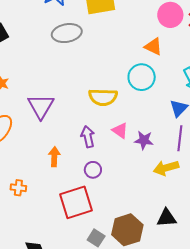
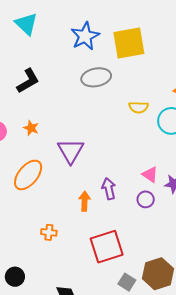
yellow semicircle: (103, 97) -> (139, 107), moved, size x0.7
purple arrow: (88, 137) -> (109, 189), moved
purple circle: (93, 170) -> (146, 199), moved

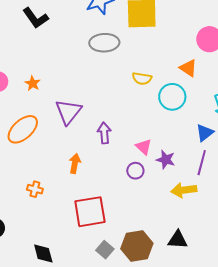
black L-shape: (28, 81) -> (36, 18), moved, turned 76
purple arrow: (109, 189) -> (104, 133), moved

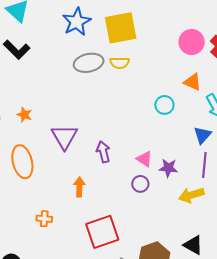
orange triangle: (188, 68) -> (193, 82), moved
yellow semicircle: (142, 78) -> (120, 63), moved
cyan circle: (172, 97) -> (164, 105), size x0.7
orange ellipse: (23, 129) -> (22, 162), turned -52
black triangle: (178, 240) -> (193, 245), turned 35

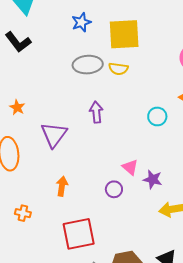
blue star: (77, 22) -> (81, 22), size x0.7
purple arrow: (103, 152) -> (96, 112), moved
purple circle: (140, 184) -> (114, 189), moved

